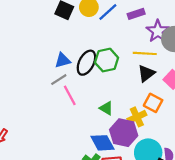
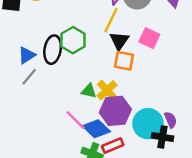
yellow line: (145, 53) -> (111, 20), turned -50
pink line: (70, 95) -> (75, 120), moved
orange square: (153, 103) -> (124, 61), moved
yellow cross: (137, 117) -> (107, 90), moved

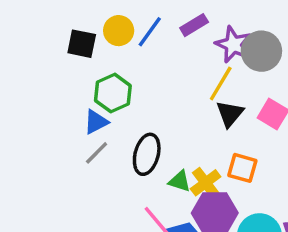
green hexagon: (73, 40) -> (113, 93), moved
black ellipse: (53, 50) -> (147, 154), moved
orange square: (124, 61) -> (242, 168), moved

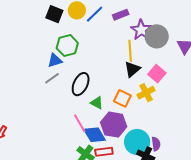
yellow line: (221, 83) -> (130, 51), turned -45
orange square: (242, 168) -> (122, 98), moved
yellow cross: (206, 183) -> (146, 93), moved

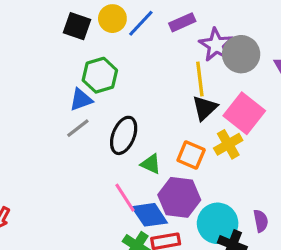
pink square: (157, 74) -> (244, 113), size x1.4
purple semicircle: (156, 144) -> (261, 221), moved

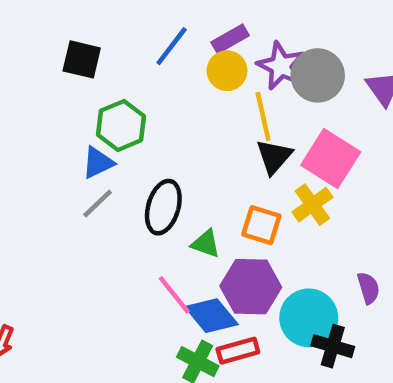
yellow circle: (112, 19) -> (227, 71), moved
purple semicircle: (261, 221) -> (368, 288), moved

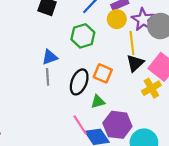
green hexagon: (121, 125) -> (83, 36), moved
gray line: (98, 203) -> (48, 77), turned -56
orange square: (261, 225) -> (103, 73), moved
green triangle: (206, 244) -> (98, 102), turned -40

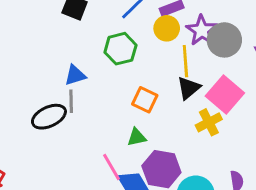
black ellipse: (79, 82) -> (49, 117), moved, turned 40

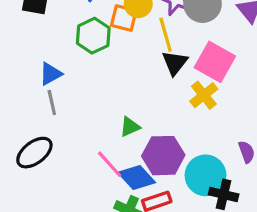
orange square: (145, 100) -> (124, 18), moved
black ellipse: (49, 117) -> (34, 153), moved

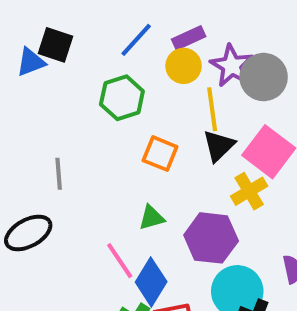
orange square: (124, 18) -> (160, 154), moved
blue triangle: (51, 74) -> (31, 62), moved
purple hexagon: (163, 156) -> (211, 238), moved
blue diamond: (137, 178) -> (151, 282), turned 66

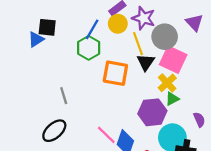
blue line: (136, 40) -> (92, 29), moved
gray circle: (264, 77) -> (165, 37), moved
orange square: (160, 154) -> (115, 73), size x1.4
green triangle: (152, 218) -> (172, 99), moved

